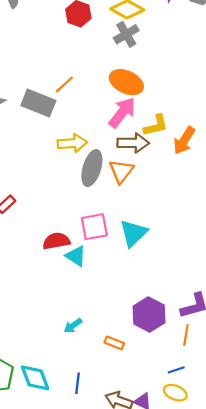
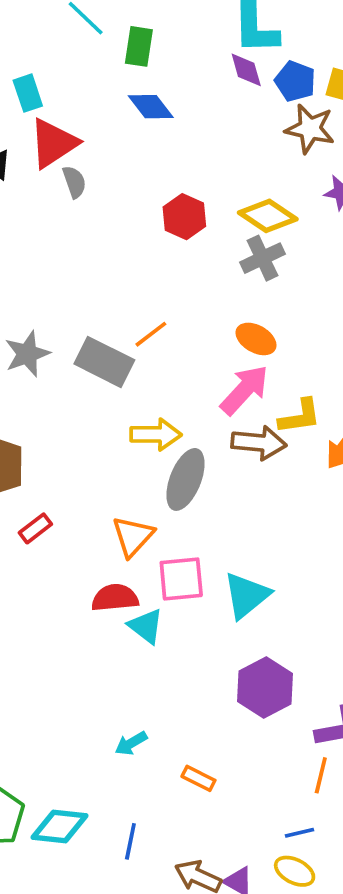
orange ellipse: (126, 82) -> (256, 339), size x0.7
orange triangle: (121, 171) -> (133, 536), moved
purple hexagon: (149, 315) -> (265, 688), moved
cyan diamond: (35, 378) -> (60, 826), turned -68

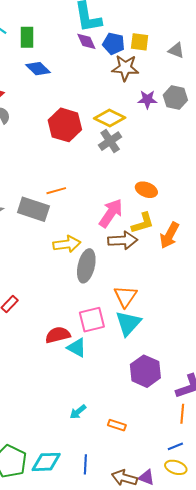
red hexagon: (184, 217) -> (65, 125), size x1.4
orange line: (151, 334) -> (56, 191), turned 30
orange ellipse: (256, 339) -> (146, 190), moved
orange triangle: (133, 536) -> (125, 296), moved

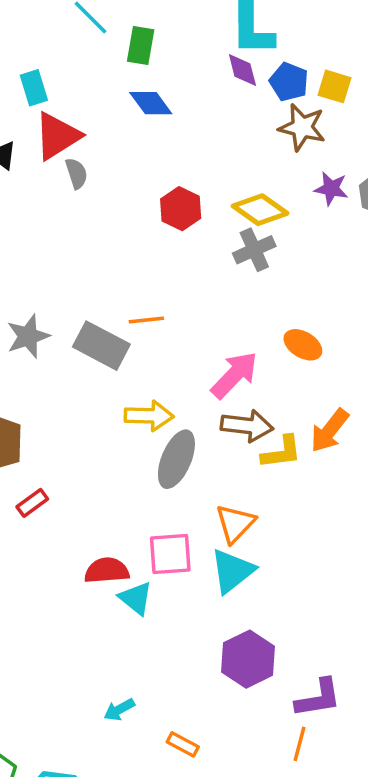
red hexagon: (65, 125) -> (181, 209), size x0.7
yellow L-shape: (143, 223) -> (281, 452), moved

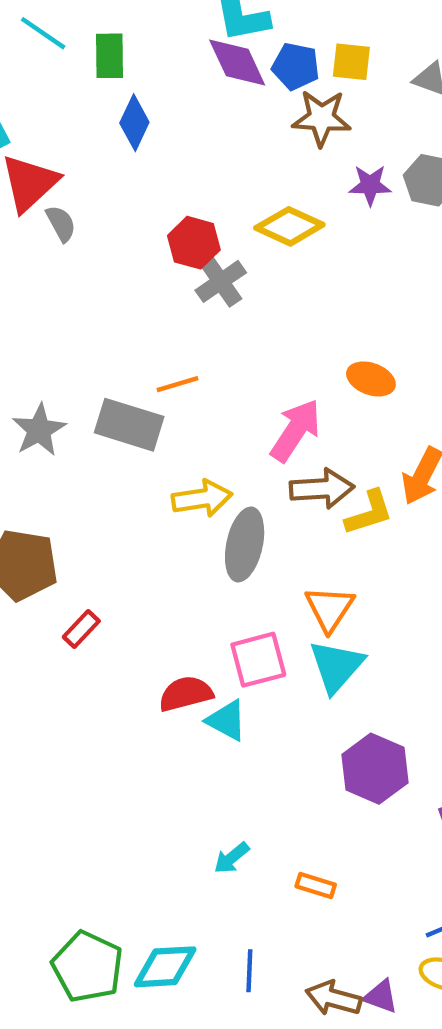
purple diamond: (242, 70) -> (237, 63), size x1.4
blue diamond: (151, 103) -> (134, 123), turned 72
gray cross: (254, 250) -> (221, 281), moved

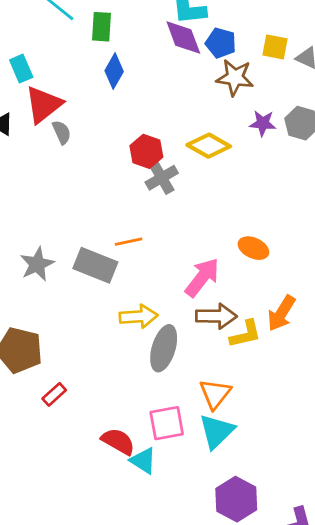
yellow square: (351, 62) -> (275, 47), moved
red semicircle: (186, 694) -> (118, 441), turned 40

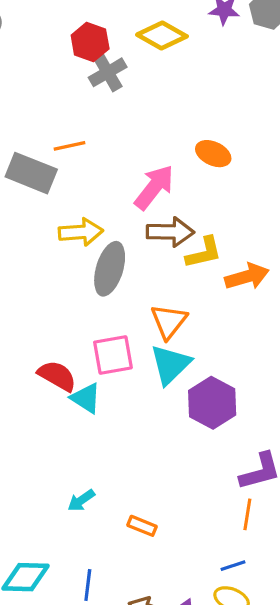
orange arrow: (281, 313) -> (247, 277), moved, turned -138
purple hexagon: (236, 499) -> (212, 403), moved

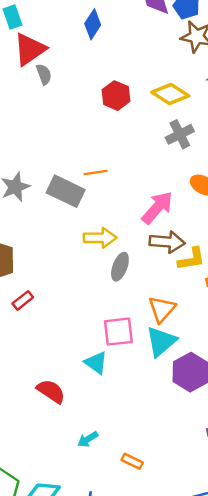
gray cross: (108, 72) -> (180, 134), moved
gray ellipse: (110, 269) -> (120, 267), size x0.7
red semicircle: (57, 376) -> (51, 391), moved

